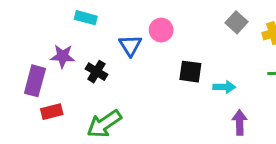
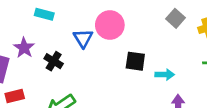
pink circle: (161, 30) -> (110, 25), size x1.4
purple star: (63, 56) -> (24, 48), turned 30

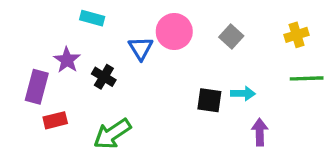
gray square: (175, 18) -> (231, 37), moved
black square: (135, 61) -> (209, 100), moved

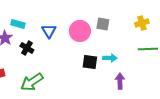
cyan rectangle: (92, 18) -> (18, 24), moved
pink circle: (174, 32) -> (80, 31), moved
gray square: (231, 37) -> (103, 24), turned -32

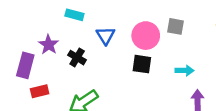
cyan rectangle: (18, 24) -> (74, 15), moved
black square: (90, 62) -> (142, 64), moved

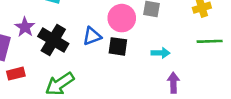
blue triangle: (106, 36) -> (92, 36), moved, turned 42
black cross: (77, 58) -> (53, 40), size x1.6

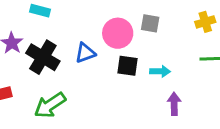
black square: (118, 46) -> (128, 66), moved

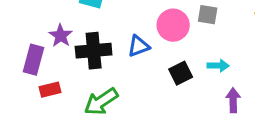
black cross: (43, 57) -> (94, 51), turned -36
black square: (128, 66) -> (181, 73), moved, turned -35

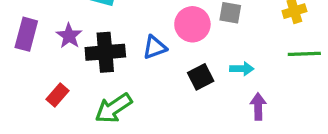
purple rectangle: (34, 60) -> (26, 34), moved
red rectangle: (50, 90) -> (58, 95), turned -35

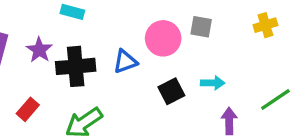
green line: (304, 54) -> (275, 99), moved, turned -32

